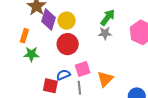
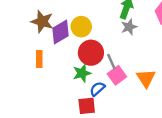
purple diamond: (48, 20) -> (60, 32), turned 60
green star: (31, 54) -> (82, 73), moved
gray line: (79, 88) -> (111, 62), moved

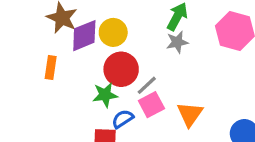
gray line: (111, 62) -> (147, 85), turned 63

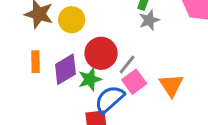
yellow circle: (113, 32) -> (72, 20), moved
purple diamond: (84, 36) -> (65, 69), moved
blue semicircle: (123, 119) -> (109, 99), size x1.5

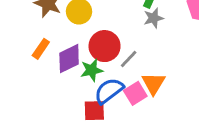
orange rectangle: (35, 62) -> (41, 49), turned 30
pink square: (134, 82) -> (135, 93), moved
orange triangle: (171, 85) -> (153, 83), moved

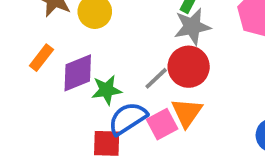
gray star: (154, 18) -> (192, 27), size x1.4
red circle: (105, 46) -> (189, 67), moved

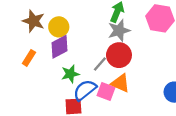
purple diamond: (78, 73) -> (59, 47), moved
orange triangle: (187, 113) -> (120, 83), turned -36
pink square: (162, 124) -> (106, 92), turned -36

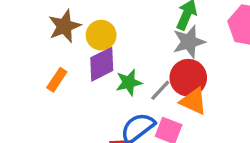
brown star: (34, 21) -> (64, 26), turned 30
green star: (70, 74) -> (129, 82), moved
orange triangle: (120, 83) -> (194, 101), moved

